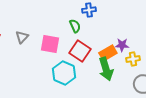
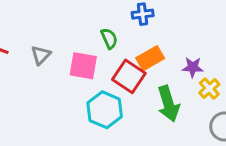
green semicircle: (75, 26) -> (109, 38), moved
orange rectangle: (108, 53) -> (150, 58), moved
yellow cross: (133, 59) -> (209, 89), turned -32

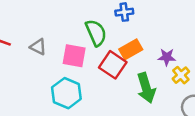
green semicircle: (109, 38) -> (96, 33), size x1.5
gray triangle: (41, 55) -> (38, 47), turned -48
cyan hexagon: (105, 110) -> (66, 93), moved

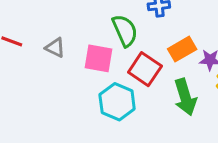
orange rectangle: (131, 49) -> (182, 49), moved
cyan hexagon: (66, 93) -> (117, 102), moved

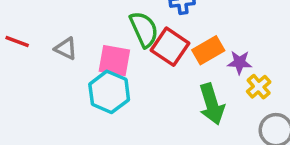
red square: (145, 69) -> (170, 47), moved
cyan hexagon: (117, 102) -> (109, 92), moved

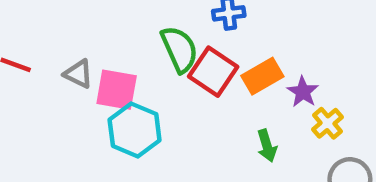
pink square: (114, 61) -> (117, 90), moved
purple star: (240, 62) -> (303, 92), turned 30
green arrow: (212, 104) -> (267, 146), size x0.6

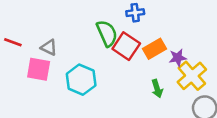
pink square: (117, 90) -> (39, 69), moved
purple star: (303, 92) -> (178, 58), turned 30
yellow cross: (327, 123) -> (192, 76), size x1.6

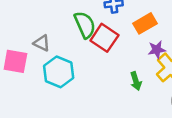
gray triangle: (49, 47) -> (42, 43), moved
orange rectangle: (155, 49) -> (145, 23), moved

